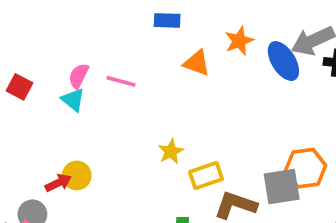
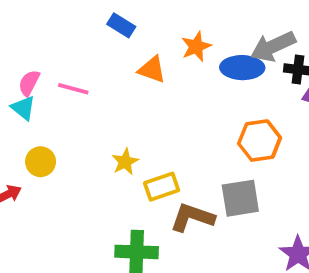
blue rectangle: (167, 20) -> (121, 25), turned 30
blue ellipse: (283, 61) -> (242, 68), turned -57
orange hexagon: (306, 168) -> (260, 141), moved
yellow circle: (77, 175) -> (41, 162), moved

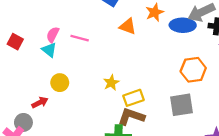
brown L-shape: (192, 217) -> (131, 117), moved

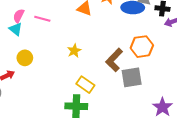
yellow star: (111, 83) -> (74, 51), moved
yellow rectangle: (134, 98) -> (85, 85), moved, turned 54
brown L-shape: (131, 117) -> (114, 60), moved, turned -65

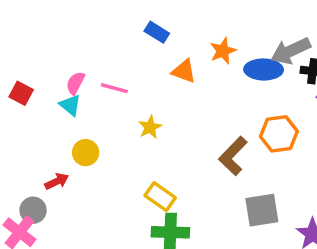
yellow star: (74, 51) -> (150, 127), moved
gray square: (132, 77) -> (262, 210), moved
yellow rectangle: (85, 85) -> (160, 197), moved

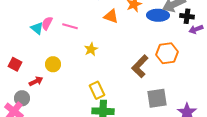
red square: (21, 93) -> (15, 64), moved
cyan triangle: (70, 105) -> (37, 28), moved
yellow rectangle: (160, 197) -> (97, 90), turned 30

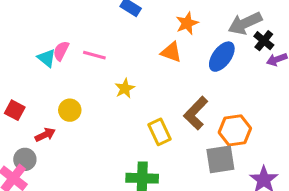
blue ellipse: (158, 15) -> (222, 57), moved, turned -55
orange triangle: (111, 16) -> (171, 52), moved
black cross: (187, 16) -> (264, 41), turned 32
orange hexagon: (167, 53) -> (235, 130), moved
yellow rectangle: (97, 90) -> (160, 132), moved

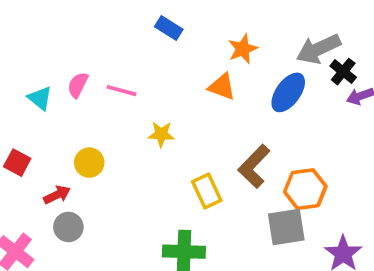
cyan triangle: (47, 58) -> (40, 98), moved
yellow star: (125, 88) -> (161, 134), turned 30
gray circle: (25, 159) -> (68, 227), moved

